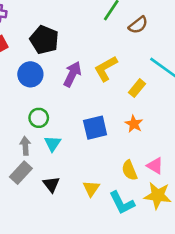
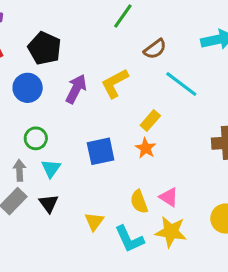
brown semicircle: (138, 25) -> (155, 49), moved
yellow rectangle: (137, 88) -> (150, 120), moved
black triangle: (51, 184) -> (49, 204), moved

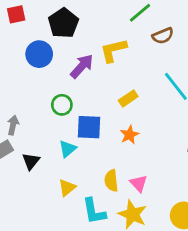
brown semicircle: (155, 49) -> (163, 36), moved
yellow L-shape: (115, 83) -> (113, 50), moved
yellow rectangle: (150, 120) -> (128, 98), moved
green circle: (36, 138) -> (62, 105), moved
cyan triangle: (51, 169) -> (68, 149), moved

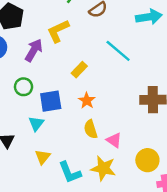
yellow semicircle: (111, 181) -> (91, 129), moved
pink triangle: (139, 183) -> (114, 140), moved

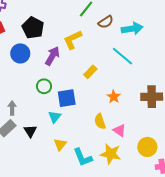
cyan arrow: (149, 17) -> (132, 29), moved
orange star: (87, 101) -> (114, 97), moved

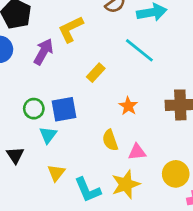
green circle: (44, 86) -> (34, 109), moved
pink triangle: (119, 130) -> (137, 152), turned -40
yellow star: (111, 154) -> (126, 184), turned -30

